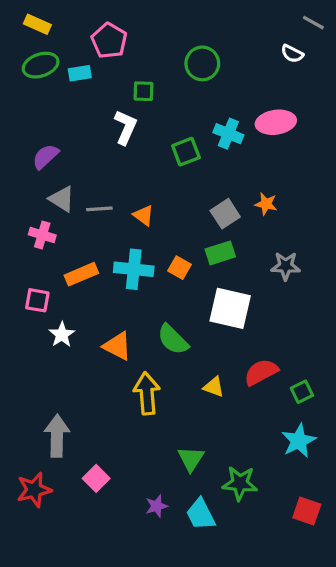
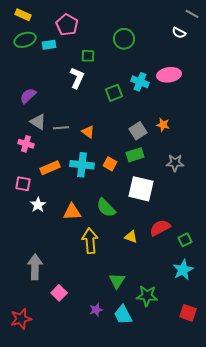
orange triangle: (117, 346) -> (72, 212), turned -30
red star: (34, 490) -> (21, 319), moved

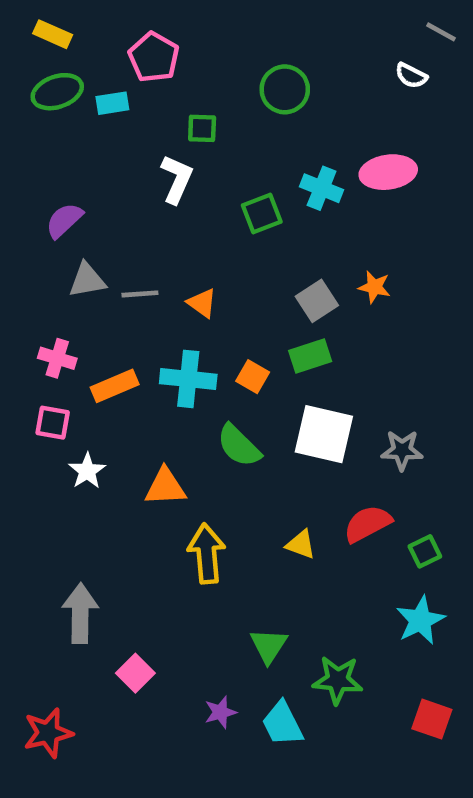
gray triangle: (38, 122) -> (87, 280), turned -42
pink cross: (26, 144) -> (57, 358), moved
gray star: (175, 163) -> (402, 450), moved
green semicircle: (106, 208) -> (239, 446), moved

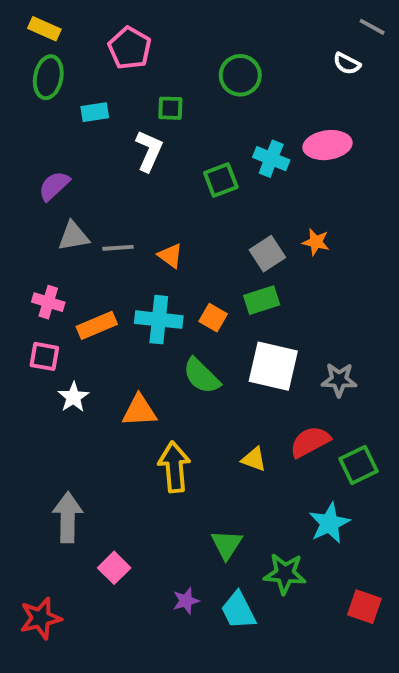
green ellipse: (57, 92) -> (48, 77), turned -60
cyan rectangle: (112, 103) -> (95, 112), moved
green square: (425, 551) -> (359, 465), size x1.4
cyan star: (420, 620) -> (329, 523), moved

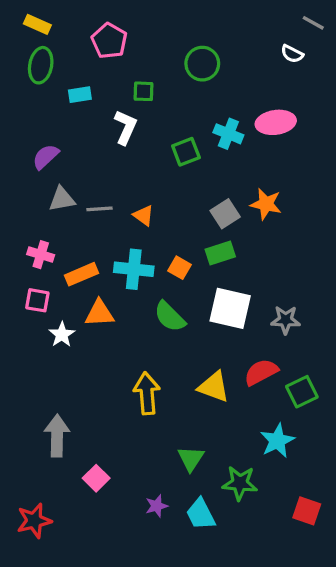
orange star: (316, 242) -> (266, 204), size x1.4
orange triangle: (139, 411) -> (99, 313), moved
yellow triangle: (254, 459) -> (214, 387), size x1.5

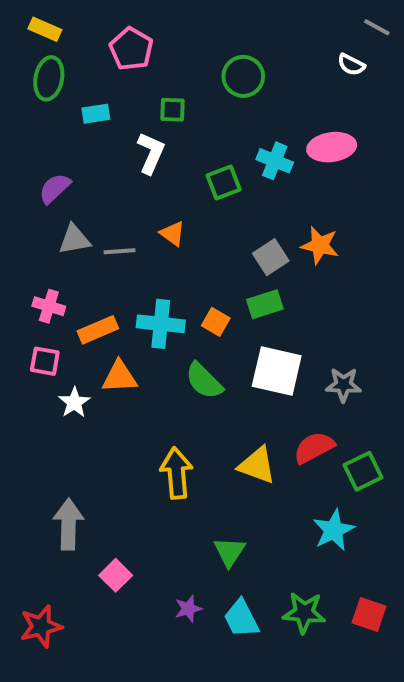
orange triangle: (144, 215) -> (173, 234), moved
green star: (240, 483) -> (304, 613), moved

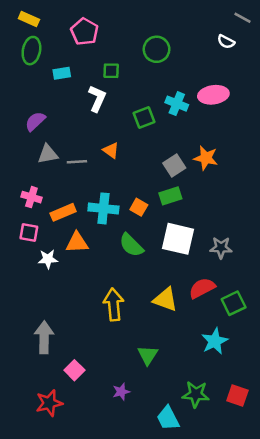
white star: (74, 402) -> (48, 259), turned 30
cyan trapezoid: (241, 619) -> (168, 418), moved
red star: (41, 626) -> (49, 403), moved

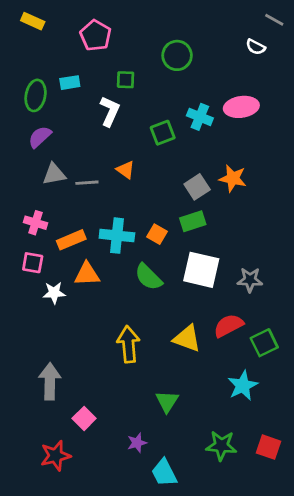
green ellipse: (31, 51) -> (36, 95), moved
cyan trapezoid: (168, 418) -> (164, 473), moved

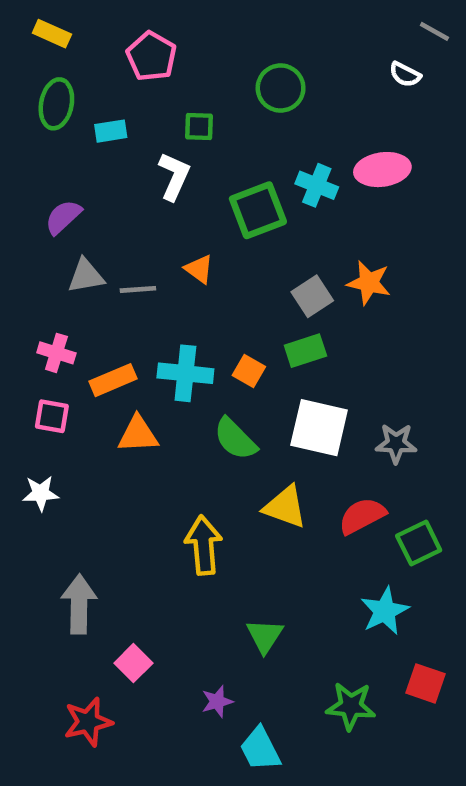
green ellipse: (36, 95) -> (56, 104), moved
green square: (163, 133) -> (258, 210), size x1.4
white star: (54, 293) -> (41, 493), moved
yellow triangle: (187, 338) -> (285, 507), moved
red square: (268, 447) -> (425, 683), moved

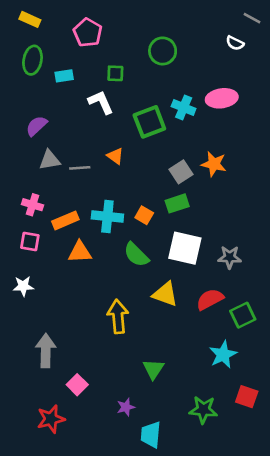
white L-shape: (174, 176) -> (101, 102), turned -48
cyan trapezoid: (260, 749) -> (151, 435), turned 32

